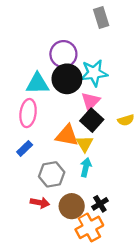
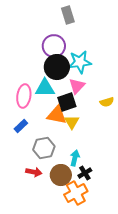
gray rectangle: (101, 18) -> (68, 15), moved
cyan triangle: (37, 84) -> (45, 88), moved
black square: (92, 120) -> (67, 102), moved, turned 30
cyan arrow: (86, 167) -> (75, 158), moved

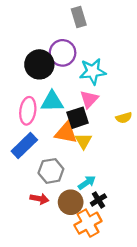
black circle: (57, 67) -> (39, 64), moved
blue rectangle: (21, 126) -> (24, 146), size x1.6
cyan arrow: (75, 158) -> (87, 183), turned 42

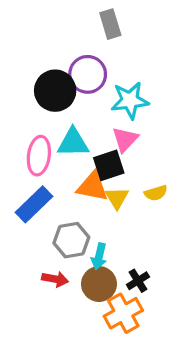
yellow semicircle: (124, 118) -> (156, 193), moved
cyan arrow: (87, 183) -> (99, 256), moved, turned 138

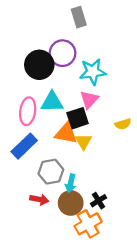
yellow semicircle: (156, 193) -> (123, 124), moved

